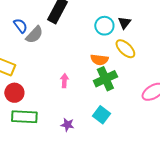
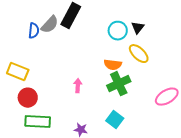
blue semicircle: (20, 26) -> (34, 31), turned 42
gray semicircle: (34, 35) -> (50, 25), moved

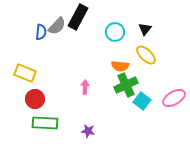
cyan circle: (118, 31) -> (115, 32), moved
cyan square: (115, 120) -> (142, 101), moved

